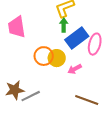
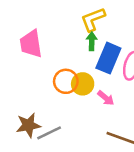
blue rectangle: (77, 38) -> (108, 58), turned -30
pink arrow: (75, 69) -> (106, 98), turned -112

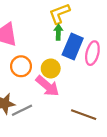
orange circle: (66, 81) -> (21, 66), moved
pink arrow: (106, 98) -> (47, 86), moved, size x1.6

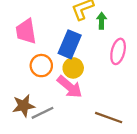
green arrow: (58, 32) -> (102, 21), moved
blue rectangle: (73, 46) -> (70, 44), moved

